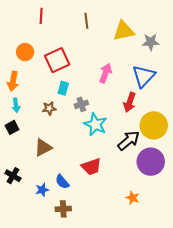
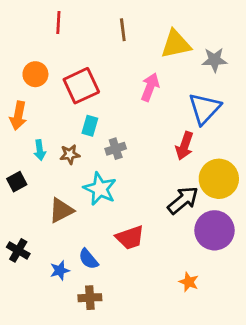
pink arrow: (105, 73) -> (150, 87), moved
cyan arrow: (16, 105) -> (40, 150), moved
cyan star: (95, 124) -> (100, 189), moved

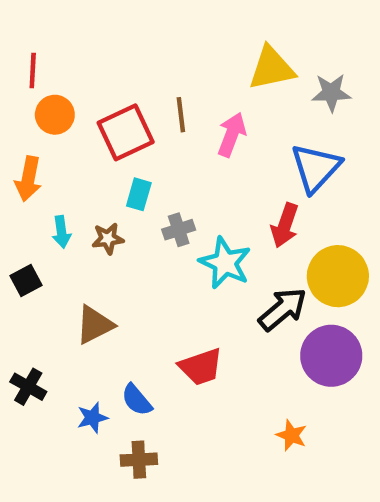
red line: (58, 23) -> (33, 70), moved
brown line: (123, 30) -> (181, 115), moved
cyan star: (100, 189) -> (225, 263), moved

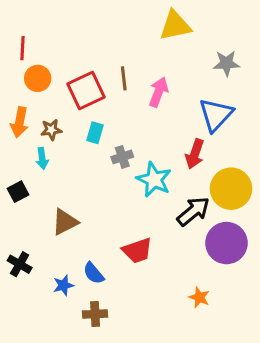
yellow triangle: (272, 68) -> (175, 26), moved
brown star: (108, 239) -> (51, 130), moved

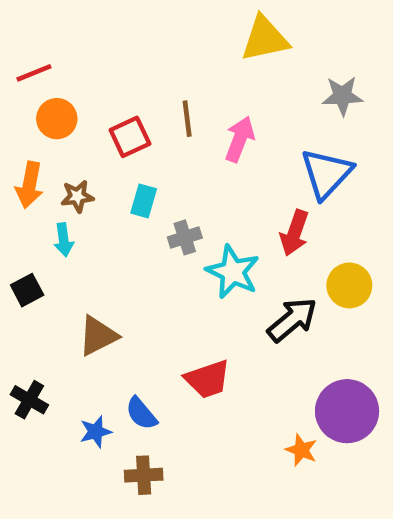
red line: (23, 48) -> (34, 73), turned 65
red square: (86, 90) -> (130, 137), size x0.7
yellow circle: (231, 189) -> (349, 285), size x0.7
purple circle: (226, 243) -> (347, 411), moved

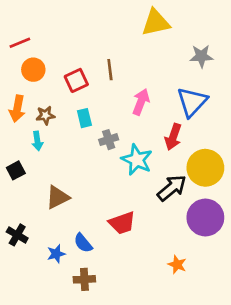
pink arrow: (240, 139) -> (141, 102), moved
cyan rectangle: (144, 201) -> (84, 118), turned -30
yellow circle: (349, 285) -> (205, 168), size x1.4
purple circle: (347, 411) -> (205, 218), moved

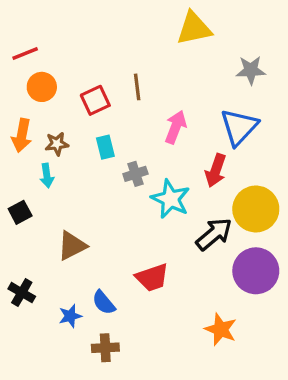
orange star: (177, 265) -> (221, 329), size x1.4

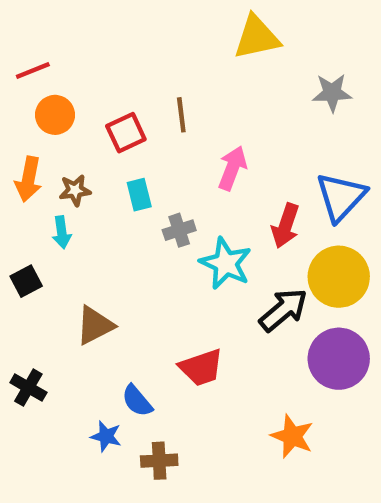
blue triangle: (239, 127) -> (341, 197), moved
blue star: (70, 316) -> (106, 436), moved, turned 30
brown cross: (105, 348) -> (159, 461), moved

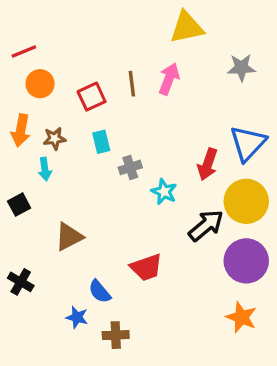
pink arrow: (232, 168) -> (169, 79), moved
cyan star: (226, 263) -> (164, 192), size x0.7
orange star: (292, 436) -> (241, 317), moved

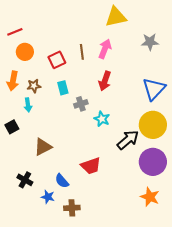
red arrow: (208, 164) -> (105, 81), moved
black cross: (21, 282) -> (25, 180), moved

